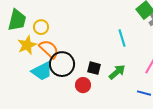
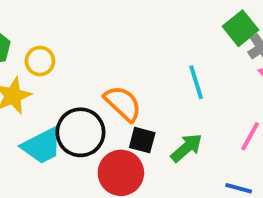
orange semicircle: (49, 49) -> (123, 103), moved
red circle: (83, 85) -> (121, 173), size x1.5

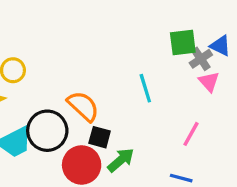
green square: (240, 28) -> (183, 42), turned 32
green arrow: (186, 148) -> (121, 160), moved

